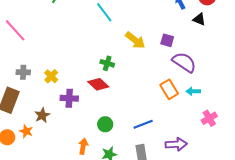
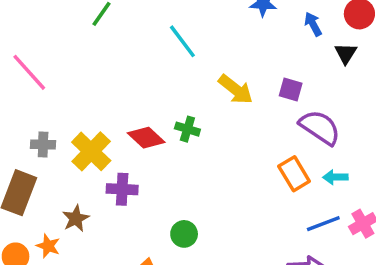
black triangle: (199, 19) -> (346, 53), turned 40
yellow cross: (51, 76) -> (91, 151), size x1.6
red diamond: (98, 84) -> (146, 138), moved
blue line: (143, 124) -> (323, 224), moved

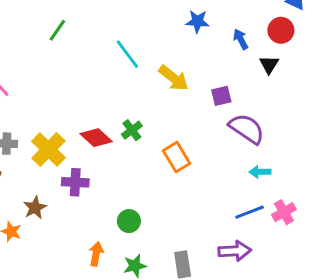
yellow arrow: (236, 89) -> (174, 78), moved
purple square: (291, 89) -> (221, 96), turned -30
green cross: (187, 129) -> (132, 130), turned 36
orange rectangle: (294, 174) -> (177, 157), moved

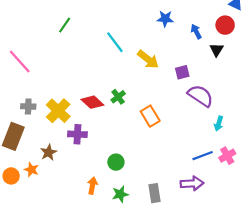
cyan arrow: (260, 172) -> (219, 124), moved, turned -72

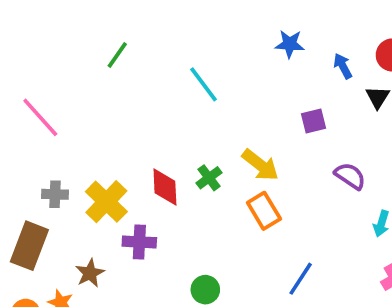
yellow arrow: (148, 59) -> (260, 165), moved
purple square: (182, 72) -> (313, 121), moved
purple semicircle: (200, 96) -> (350, 176), size x0.7
red diamond: (92, 102) -> (165, 187), turned 45
blue line: (203, 156) -> (301, 279), moved, turned -36

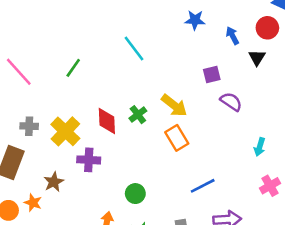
green line: (117, 55) -> (73, 68), moved
purple semicircle: (350, 176) -> (231, 102), moved
blue line: (301, 279) -> (203, 186), turned 30

